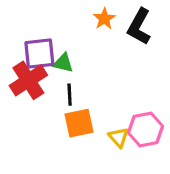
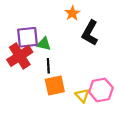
black L-shape: (139, 27) -> (90, 33), moved

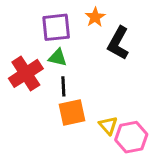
purple square: (27, 37) -> (56, 27), moved
pink hexagon: (101, 90) -> (131, 137), moved

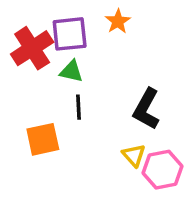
black L-shape: (118, 43) -> (146, 109), moved
red cross: (26, 73) -> (32, 48), moved
orange square: (72, 112) -> (43, 139), moved

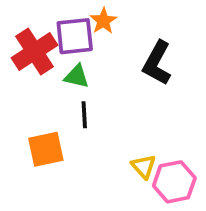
orange star: (118, 21) -> (103, 21), moved
black L-shape: (146, 109) -> (157, 63), moved

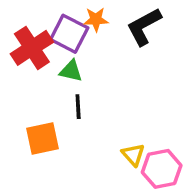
orange star: (103, 21) -> (96, 19), turned 30
purple square: (75, 36) -> (69, 34), turned 33
black L-shape: (157, 63) -> (144, 27), moved, turned 33

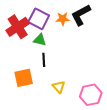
orange star: (96, 19) -> (63, 19), moved
yellow triangle: (133, 155) -> (59, 87), moved

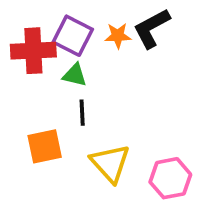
red cross: (18, 27) -> (33, 51), turned 30
yellow triangle: (59, 87) -> (110, 163), size x1.6

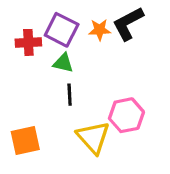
red cross: (33, 51) -> (28, 42), size x0.7
orange square: (45, 146) -> (25, 140), moved
pink hexagon: (170, 178) -> (126, 115), moved

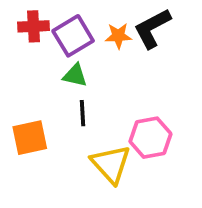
purple square: (62, 30) -> (73, 36), turned 32
red cross: (28, 42) -> (34, 26), moved
orange square: (25, 140) -> (30, 138), moved

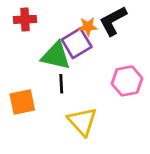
purple square: (73, 36) -> (77, 43), moved
green triangle: (75, 75) -> (56, 56), size x1.6
pink hexagon: (150, 138) -> (127, 81), moved

